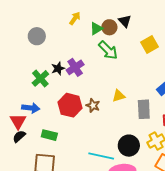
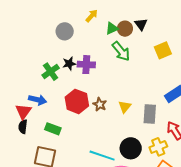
gray circle: (37, 36) -> (65, 31), moved
purple cross: (75, 67) -> (86, 65), turned 30
yellow triangle: (119, 96) -> (125, 107), moved, turned -40
black semicircle: (19, 136) -> (23, 127), turned -48

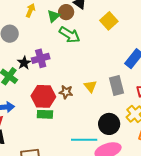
green rectangle: (53, 129) -> (45, 114), moved

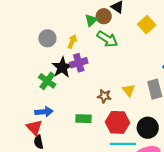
yellow arrow: (30, 10) -> (72, 41), moved
black star: (24, 63) -> (62, 67), size x1.5
red hexagon: (43, 96) -> (118, 122), moved

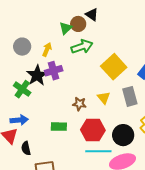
yellow square: (147, 25) -> (114, 67), moved, size x1.4
green arrow: (107, 39) -> (82, 47), turned -50
black semicircle: (39, 142) -> (26, 148), moved

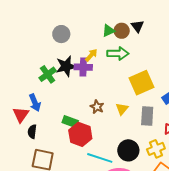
yellow arrow: (47, 49) -> (91, 55), moved
blue arrow: (19, 120) -> (35, 103), turned 54
red hexagon: (93, 130) -> (80, 134), moved

